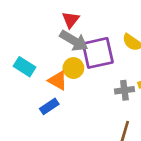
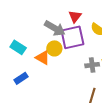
red triangle: (71, 20) -> (75, 16), moved
blue rectangle: (49, 106) -> (21, 78), moved

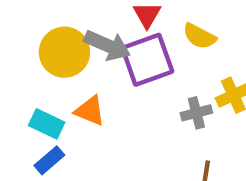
cyan rectangle: (18, 47) -> (47, 124), moved
yellow circle: (54, 48) -> (64, 52), moved, size x1.5

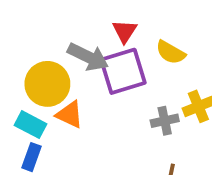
yellow circle: (64, 52) -> (47, 84), moved
blue rectangle: (49, 160) -> (32, 157), turned -32

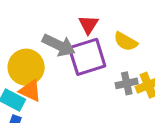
orange triangle: (70, 114) -> (30, 91), moved
gray cross: (165, 121) -> (127, 83), moved

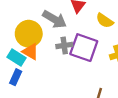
purple square: (87, 57) -> (84, 48), moved, turned 32
gray cross: (127, 83) -> (64, 45), moved

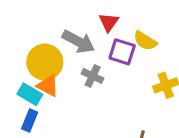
gray cross: (64, 45) -> (93, 76), turned 35
purple square: (84, 48) -> (122, 52), moved, size x0.7

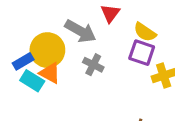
purple square: (122, 52) -> (142, 53), moved
blue rectangle: (30, 121) -> (23, 61), moved, turned 36

